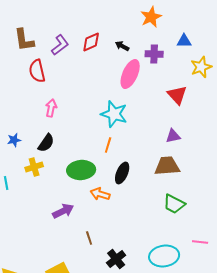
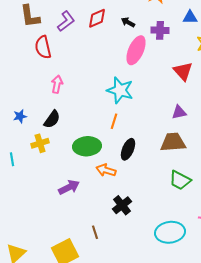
brown line: (89, 238) -> (95, 232), moved
black cross: (116, 259) -> (122, 205), moved

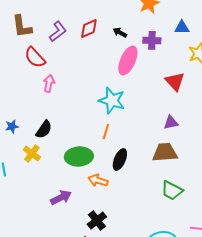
red semicircle: (43, 47) -> (35, 57), turned -30
pink arrow: (57, 84) -> (49, 83), moved
yellow cross: (40, 143) -> (32, 153), turned -36
black cross: (122, 205) -> (97, 220), moved

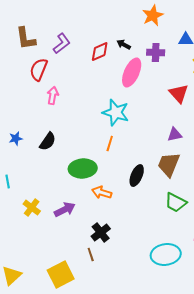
red diamond: (89, 28) -> (100, 52), moved
red semicircle: (35, 57) -> (39, 70), turned 65
brown trapezoid: (165, 152) -> (169, 164), turned -64
yellow cross: (32, 153) -> (32, 208), moved
black ellipse: (120, 159) -> (137, 176), moved

